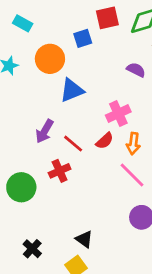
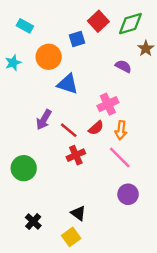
red square: (107, 18) -> (98, 21), turned -30
blue triangle: (72, 90) -> (68, 84), turned 40
red cross: (60, 171) -> (76, 155), moved

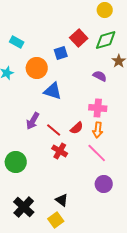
pink cross: (108, 104) -> (98, 108), moved, turned 30
red cross: (76, 155) -> (60, 151), turned -35
black cross: (33, 222) -> (24, 207), size x1.5

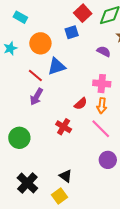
blue square: (61, 53) -> (72, 32), moved
blue triangle: (53, 91) -> (57, 66), turned -36
red line: (54, 130) -> (35, 75), moved

